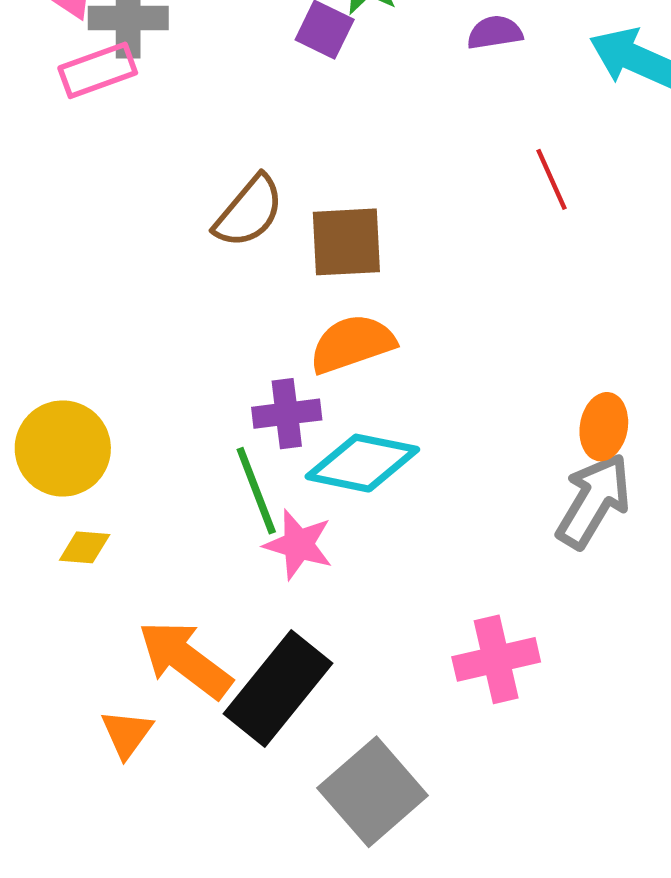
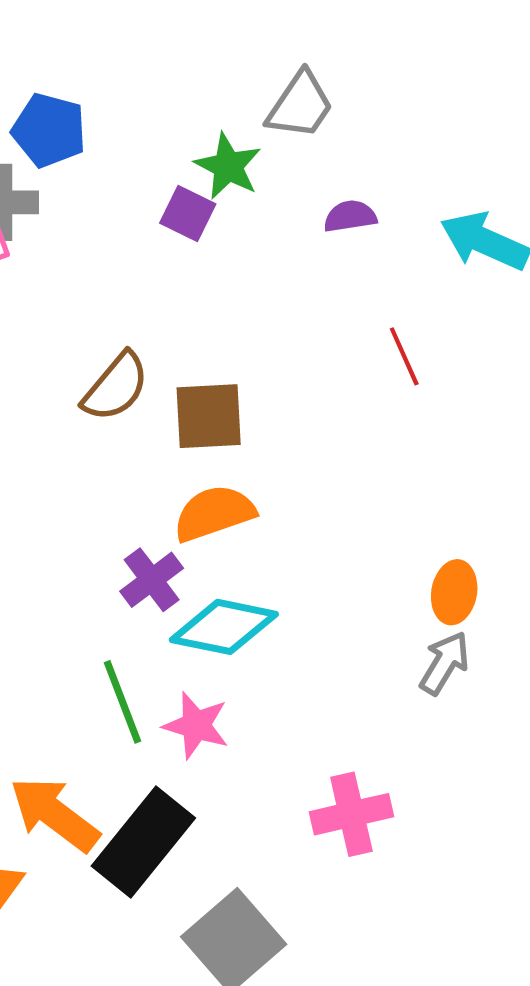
purple cross: (287, 414) -> (152, 580), turned -30
green line: (256, 491) -> (123, 702), moved
gray arrow: (594, 501) -> (444, 663), size x0.7
pink star: (298, 544) -> (196, 725), moved

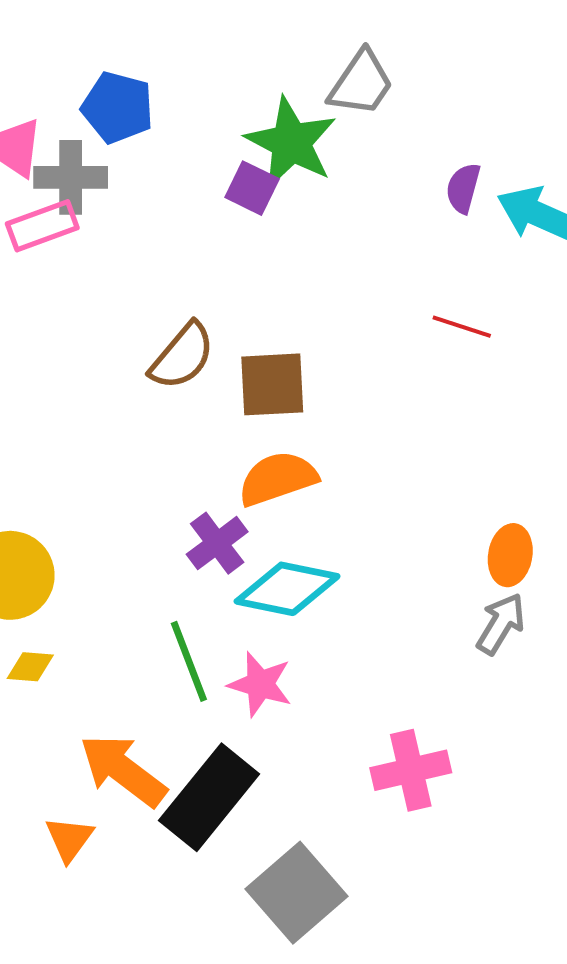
green star: (228, 166) -> (291, 142), size x1.4
purple semicircle: (350, 216) -> (463, 188), moved, turned -66
red line: (404, 356) -> (462, 327), turned -48

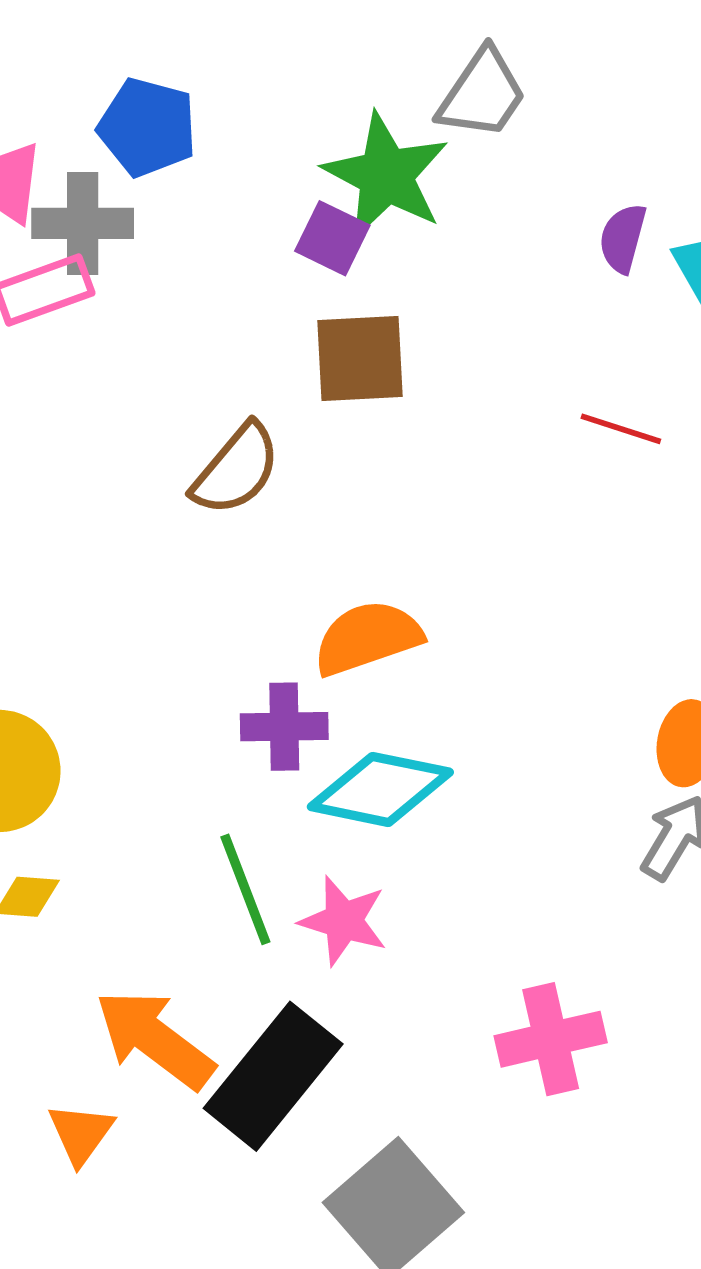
brown square: (272, 384) -> (360, 358), moved
purple cross: (217, 543) -> (284, 727), turned 36

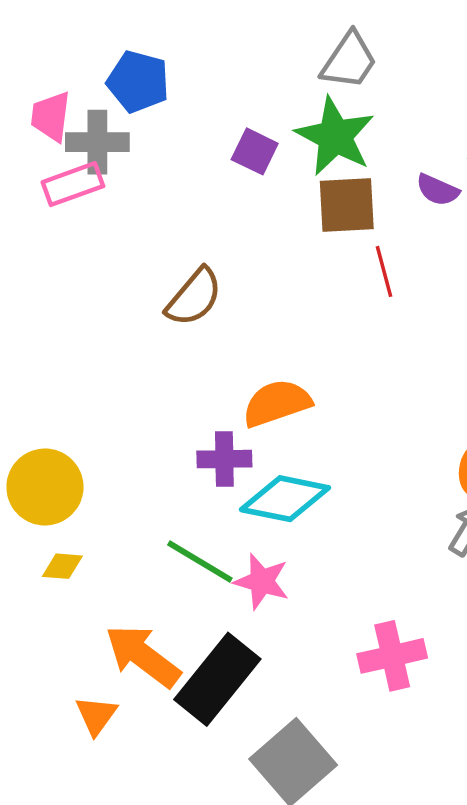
green star: (386, 175) -> (335, 136), moved
purple semicircle: (623, 238) -> (438, 190), moved, turned -81
brown square: (360, 358) -> (347, 205), moved
red line: (621, 429) -> (384, 271), moved, turned 57
green line: (245, 889) -> (200, 562), turned -38

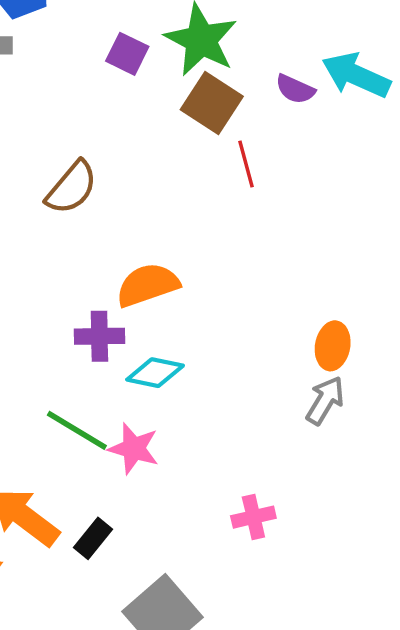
brown square: (347, 205) -> (212, 103), turned 36
cyan diamond: (285, 499) -> (155, 373), size x0.7
pink cross: (392, 656) -> (253, 517), size x0.7
black rectangle: (217, 679) -> (93, 538), size x0.5

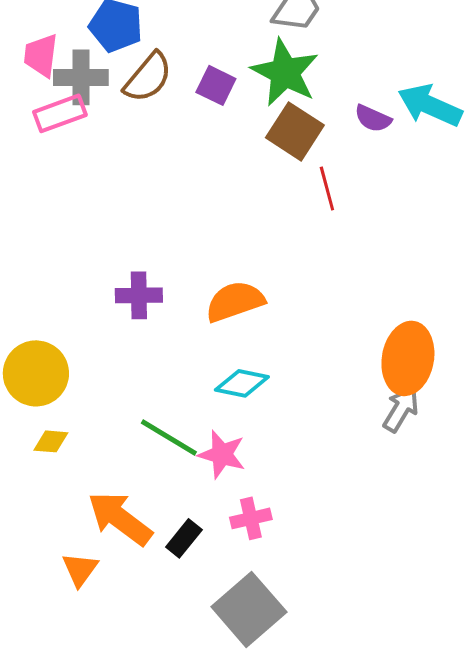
brown semicircle: (72, 188) -> (148, 77), moved
purple cross: (99, 336) -> (139, 295), moved
orange ellipse: (333, 346) -> (408, 358), size x1.6
pink cross: (253, 517) -> (251, 518), moved

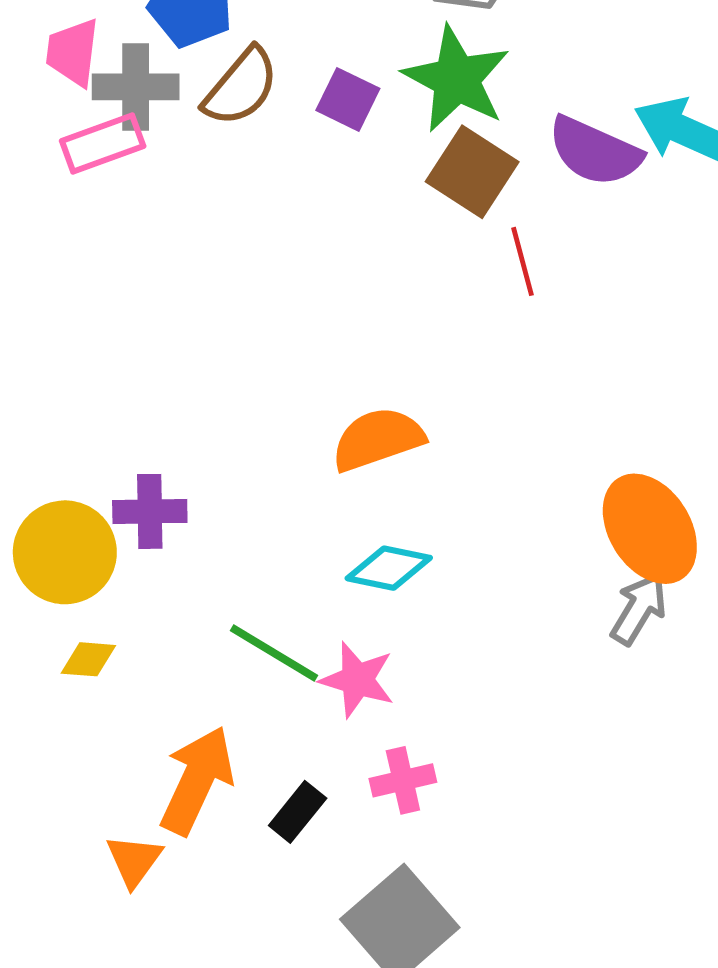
purple semicircle: (373, 118) -> (595, 151), size x1.6
purple cross: (139, 295) -> (150, 511), moved
orange ellipse: (408, 358) -> (650, 529), turned -42
orange arrow: (120, 518) -> (197, 780), turned 78

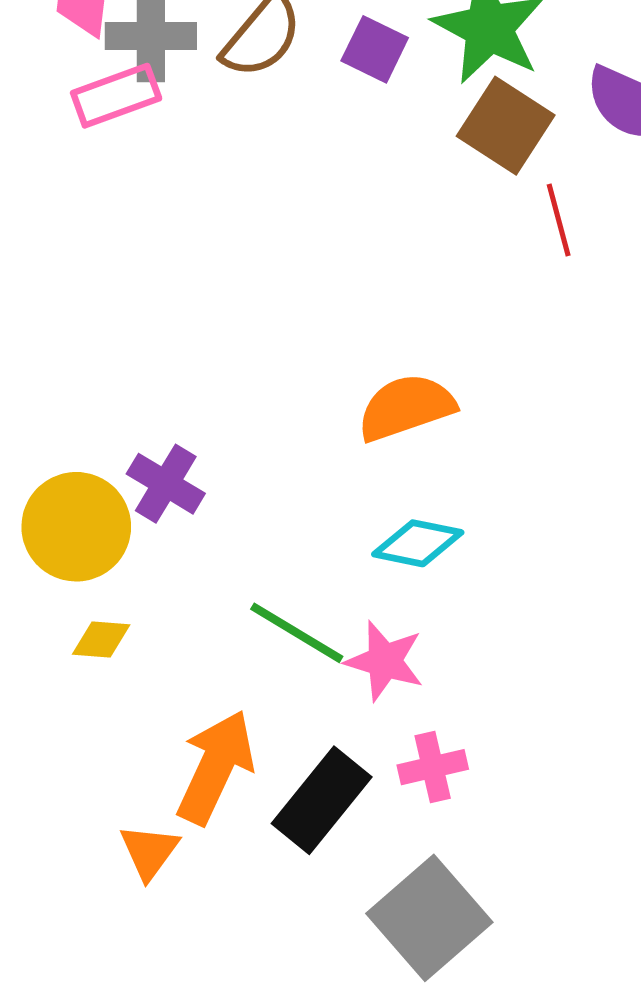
purple cross: (150, 511) -> (166, 484), turned 32
black rectangle: (298, 812) -> (322, 800), size x1.6

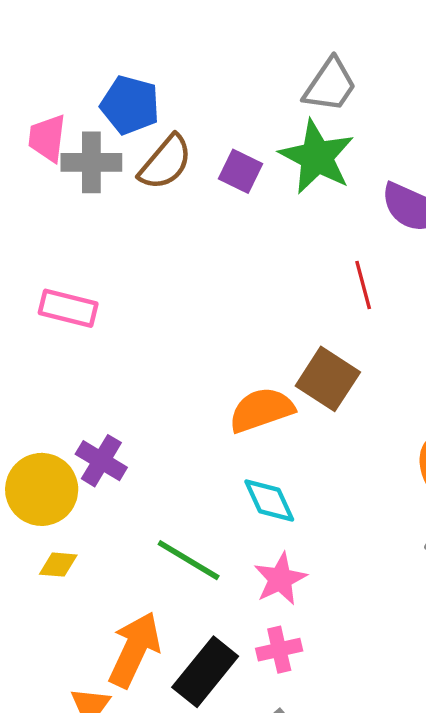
pink rectangle: (116, 96) -> (68, 308), moved, turned 34
brown square: (506, 126) -> (328, 379), moved
cyan diamond: (418, 543) -> (269, 500), turned 54
pink star: (385, 661) -> (280, 579), moved, turned 30

